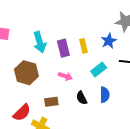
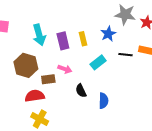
blue semicircle: (105, 95) -> (104, 101), moved
brown rectangle: (51, 102) -> (48, 79), moved
red semicircle: (22, 113) -> (35, 96), moved, turned -144

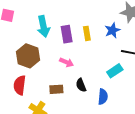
cyan rectangle: (98, 62) -> (115, 71), moved
brown rectangle: (48, 79) -> (56, 89), moved
red semicircle: (35, 96) -> (20, 85), moved, turned -78

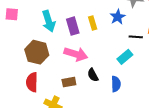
pink arrow: (67, 62) -> (76, 54), size x1.6

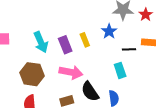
cyan rectangle: (125, 57) -> (120, 70), turned -63
black semicircle: (93, 75) -> (90, 92), size x1.5

